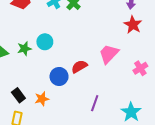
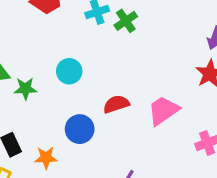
green star: (24, 49) -> (25, 89), moved
red semicircle: (79, 67) -> (116, 104), moved

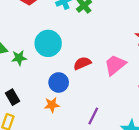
cyan circle: (69, 71) -> (48, 43), size x1.5
orange star: (46, 158) -> (52, 105), moved

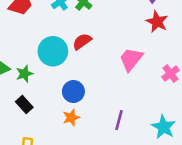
red semicircle: (82, 63) -> (82, 41), moved
black rectangle: (13, 97) -> (24, 105), moved

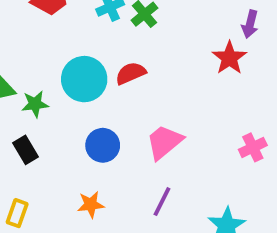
red star: (157, 22) -> (229, 58), moved
pink trapezoid: (131, 59) -> (164, 142), moved
orange star: (71, 117) -> (91, 205), moved

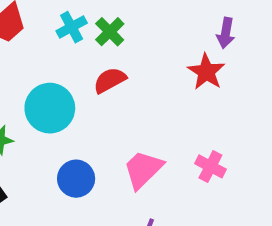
red semicircle: (131, 73) -> (110, 80), moved
pink cross: (253, 147) -> (210, 166), moved, turned -32

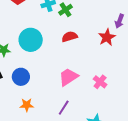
red semicircle: (110, 80) -> (70, 37), moved
blue circle: (76, 179) -> (21, 77), moved

